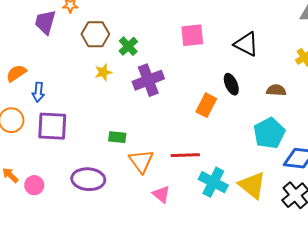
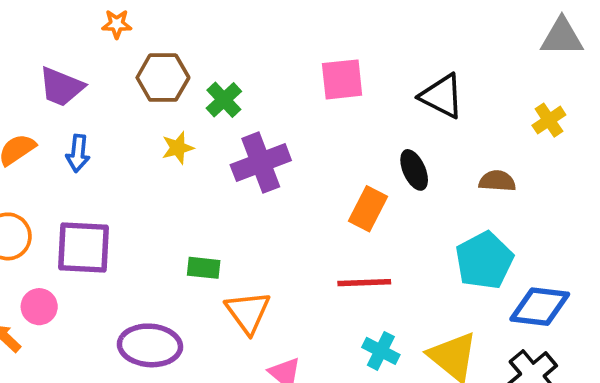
purple trapezoid: (45, 22) -> (61, 87), moved, turned -84
blue arrow: (38, 92) -> (78, 153), moved
red line: (185, 155) -> (364, 283), moved
cyan cross: (213, 182) -> (381, 351), size x0.7
pink circle: (34, 185) -> (39, 307), moved

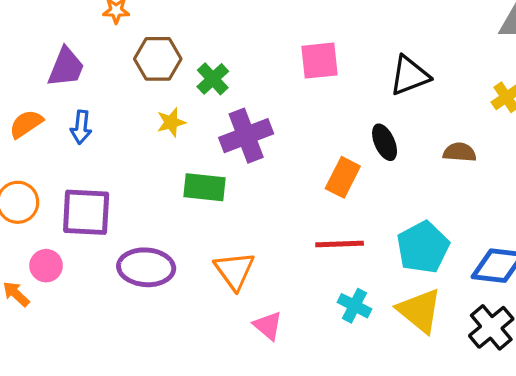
purple trapezoid: (61, 87) -> (66, 67), turned -90
black triangle: (442, 96) -> (410, 76), turned -48
cyan pentagon: (484, 260) -> (423, 247), moved
green rectangle: (204, 268) -> (204, 187), moved, size x1.4
purple ellipse: (150, 345) -> (146, 267), moved

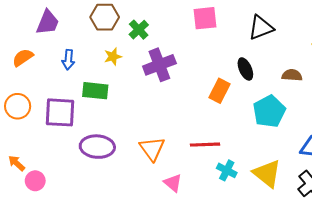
blue arrow: (81, 127) -> (68, 60), moved
green rectangle: (204, 187) -> (95, 91), moved
red line: (340, 244) -> (205, 145), moved
cyan pentagon: (423, 247) -> (269, 111), moved
pink circle: (46, 266) -> (35, 181), moved

